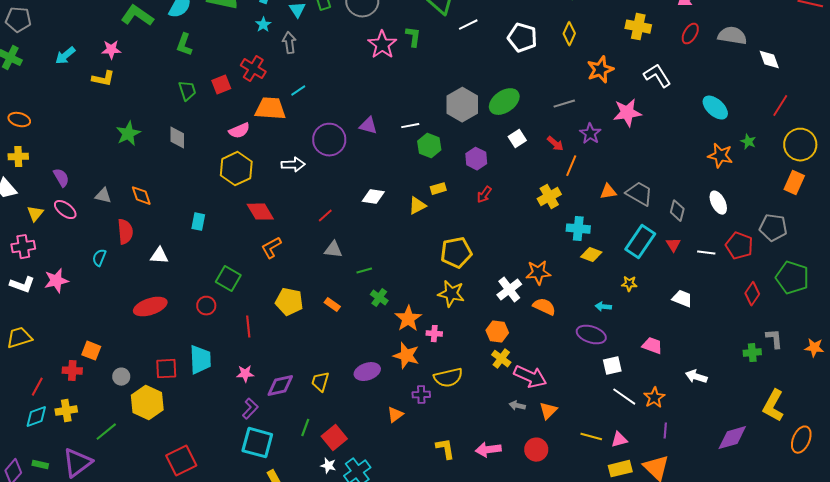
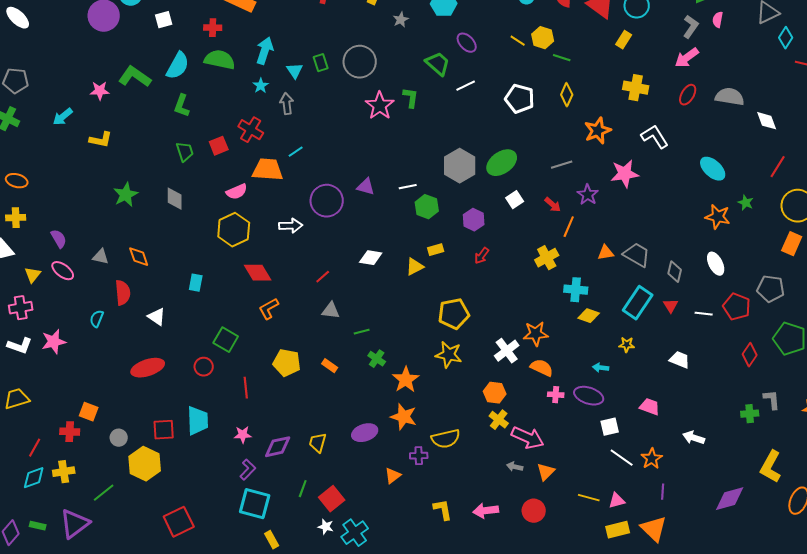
pink star: (111, 50) -> (100, 91), moved
white triangle: (159, 256) -> (157, 317), turned 30
pink cross: (434, 334) -> (556, 395), moved

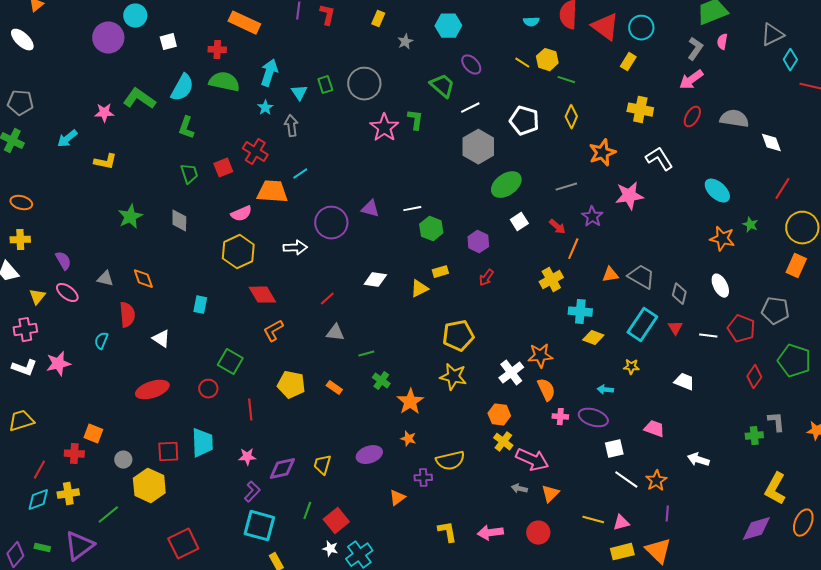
gray hexagon: (460, 166) -> (478, 147), moved
orange semicircle: (542, 368) -> (546, 390), turned 40
orange star: (404, 417) -> (408, 439), size x0.6
purple diamond: (730, 499) -> (756, 529), moved

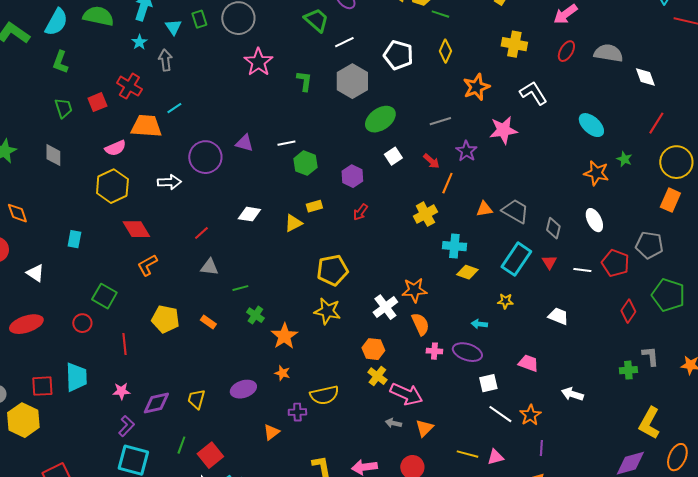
green L-shape: (415, 120) -> (304, 81), moved

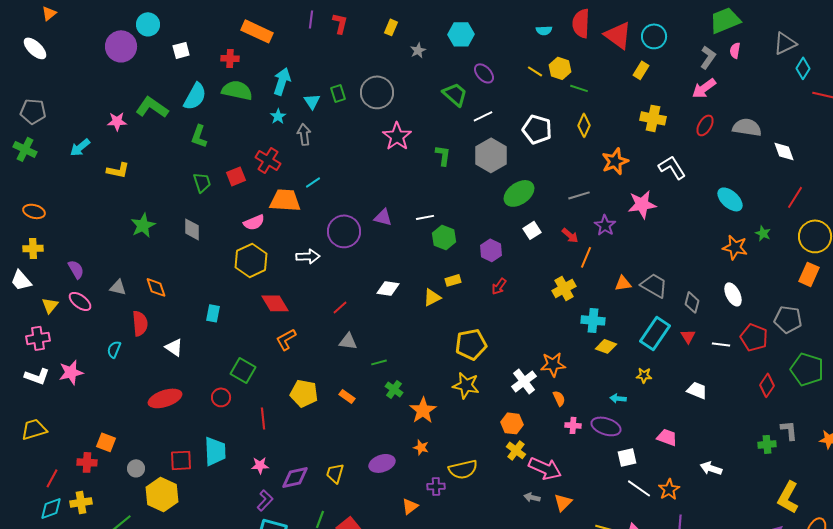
orange semicircle: (420, 324) -> (559, 398), size x0.7

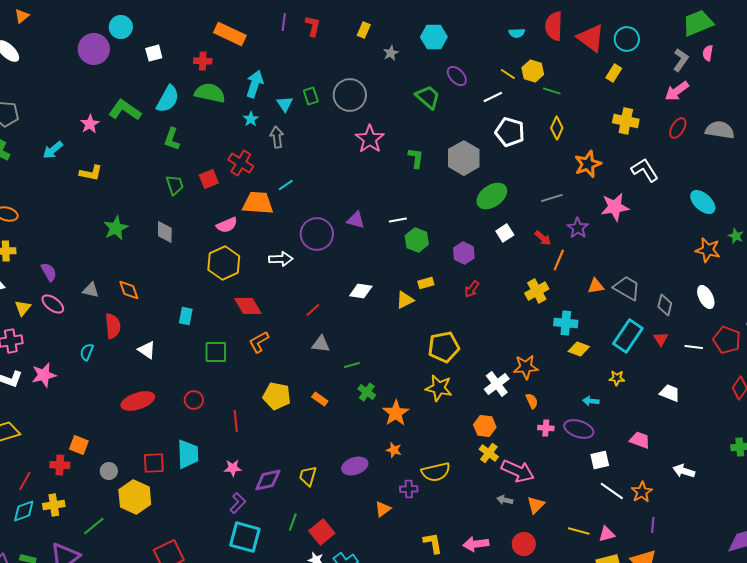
white line: (483, 116) -> (493, 97), moved
pink star: (117, 121) -> (90, 124), turned -30
green square: (243, 370) -> (216, 352), moved, turned -30

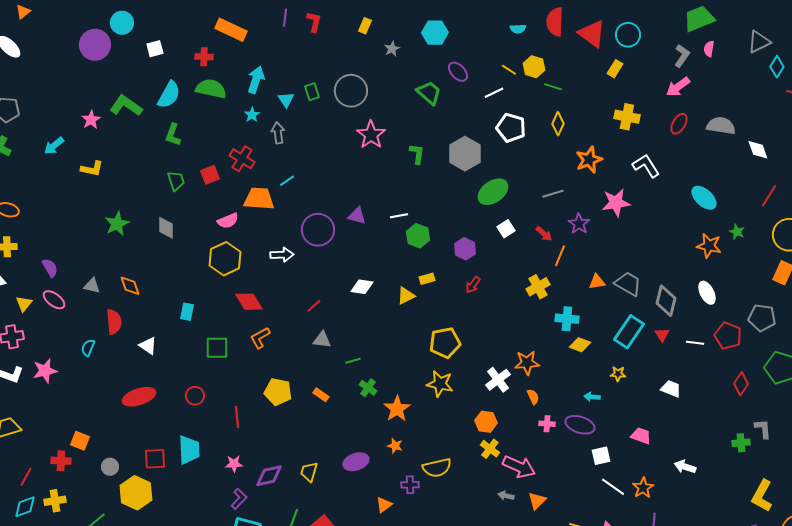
gray diamond: (665, 305) -> (666, 301), size x1.4

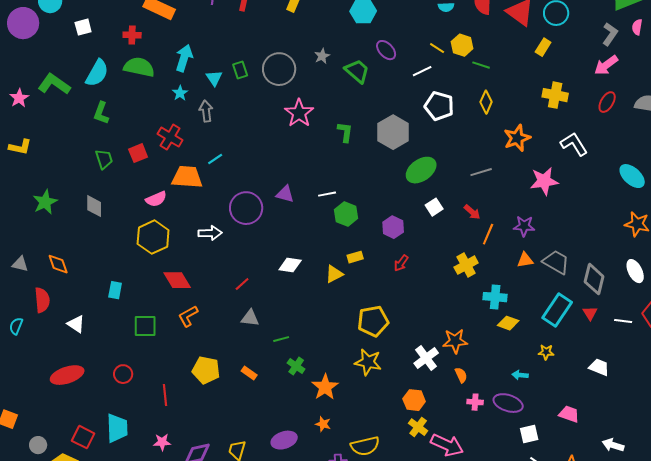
gray star: (392, 49) -> (322, 56), moved
purple star: (579, 224) -> (524, 226), moved, turned -30
red square: (155, 459) -> (83, 437), turned 30

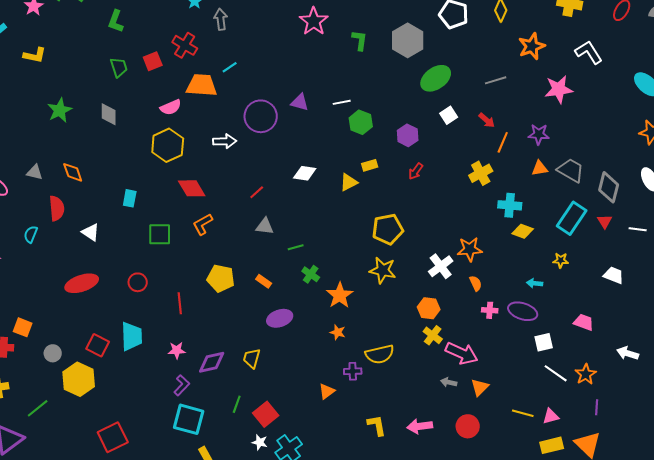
purple ellipse: (284, 440) -> (280, 318), moved

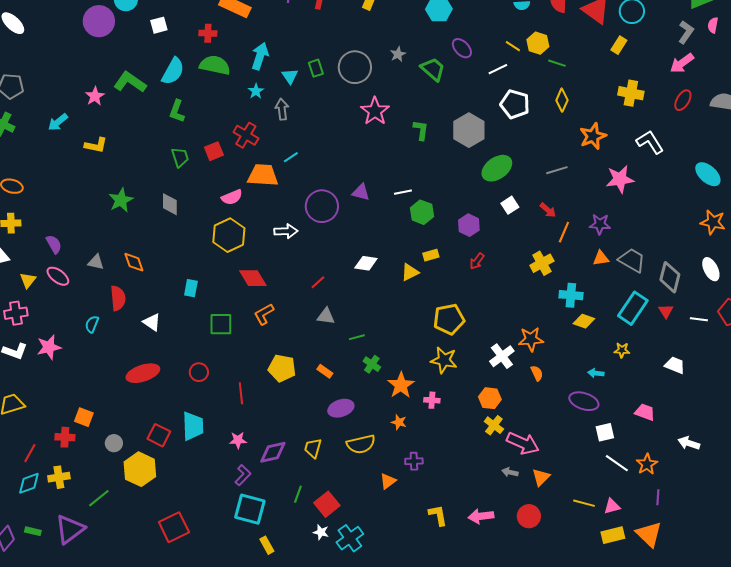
pink cross: (490, 310) -> (432, 400), moved
yellow semicircle: (380, 354) -> (361, 444), moved

